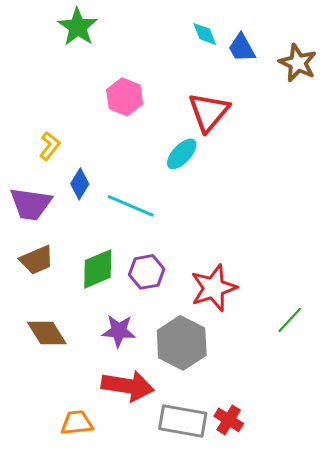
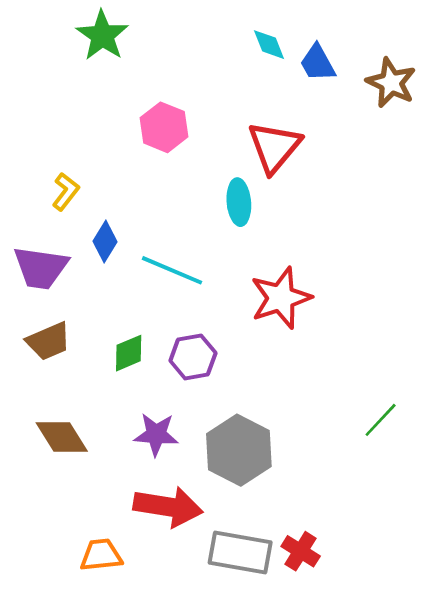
cyan ellipse: (182, 154) -> (239, 202), turned -48
green diamond: (98, 269) -> (129, 353), size x0.7
red star: (214, 288) -> (281, 298), moved

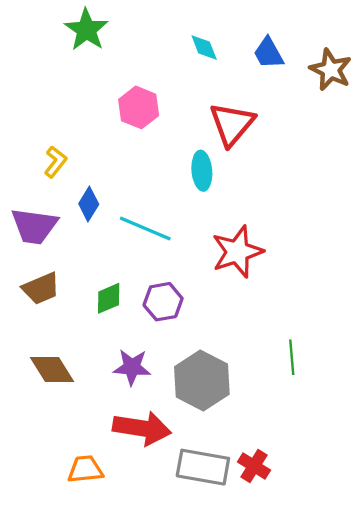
cyan diamond: (269, 45) -> (204, 47), moved
green line: (381, 420) -> (292, 357), moved, turned -48

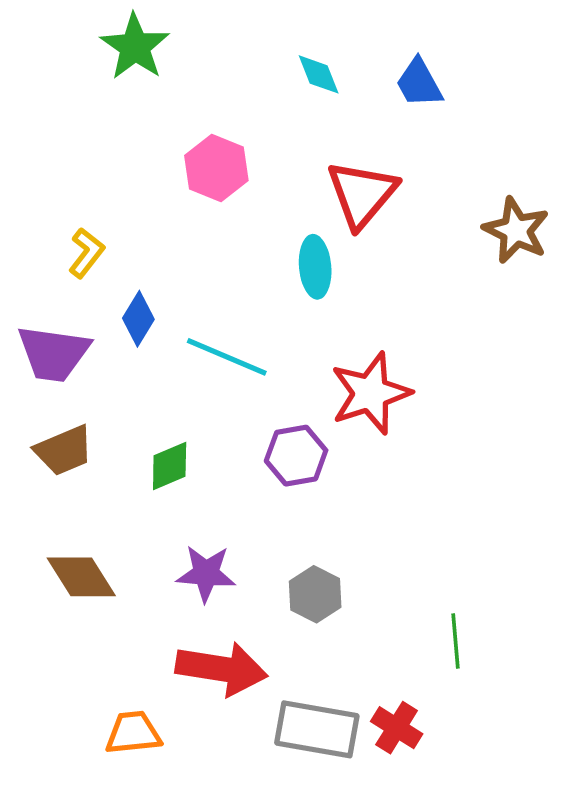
brown star: (331, 70) -> (516, 230), moved
purple hexagon: (163, 302) -> (296, 456), moved
green line: (292, 357) -> (455, 641), moved
gray hexagon: (202, 380) -> (315, 594), size x0.6

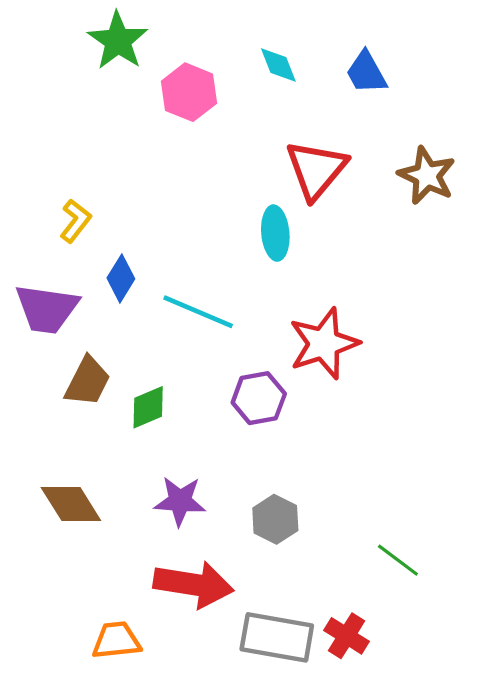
pink hexagon: (216, 168) -> (189, 92), moved
brown star: (516, 230) -> (427, 176), moved
brown trapezoid: (64, 450) -> (88, 381), moved, turned -40
green line: (455, 641) -> (398, 560), turned -48

